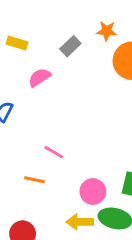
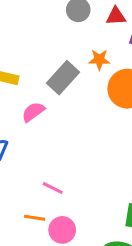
gray rectangle: (70, 46) -> (63, 78), size x1.5
pink circle: (93, 192) -> (62, 230), moved

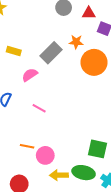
pink line: (53, 188) -> (39, 108), moved

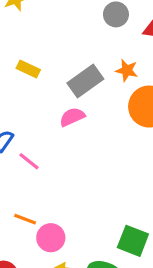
pink semicircle: (30, 75) -> (72, 117), moved
pink line: (39, 108) -> (29, 161), moved

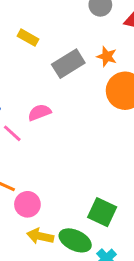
yellow rectangle: (28, 69) -> (28, 38), moved
pink semicircle: (72, 117) -> (40, 112), moved

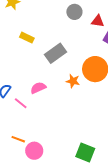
orange star: (107, 56) -> (73, 81), moved

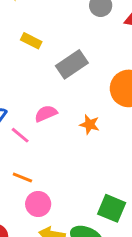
orange star: (73, 81) -> (90, 124), moved
orange line: (18, 139) -> (22, 177), moved

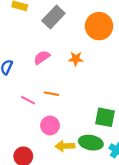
pink line: (20, 135) -> (28, 100), moved
orange line: (22, 177) -> (52, 94), moved

